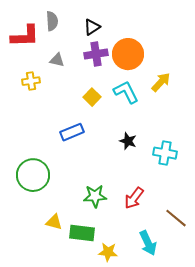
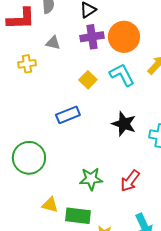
black star: (128, 141) -> (124, 124), size x1.4

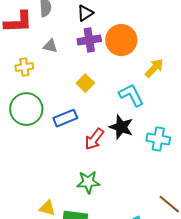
cyan L-shape: (122, 75) -> (131, 95), moved
green circle: (29, 158) -> (26, 109), moved
red arrow: (130, 181) -> (94, 139), moved

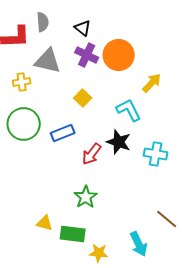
black triangle: (85, 13) -> (83, 28), turned -48
purple cross: (89, 40) -> (87, 55), turned 35
gray triangle: (50, 46) -> (48, 61), size x1.8
green star: (88, 182) -> (86, 197), turned -30

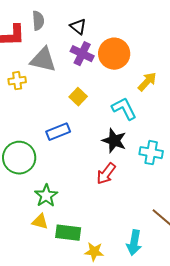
green circle: (24, 124) -> (19, 158), moved
red arrow: (92, 154) -> (106, 174), moved
green star: (86, 197) -> (46, 196), moved
cyan arrow: (139, 244) -> (134, 243), turned 35

